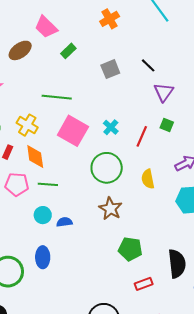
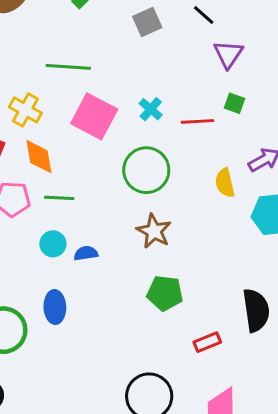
red line: (142, 136) -> (197, 121), turned 65
yellow semicircle: (148, 179) -> (225, 183), moved
green pentagon: (130, 249) -> (165, 293), moved

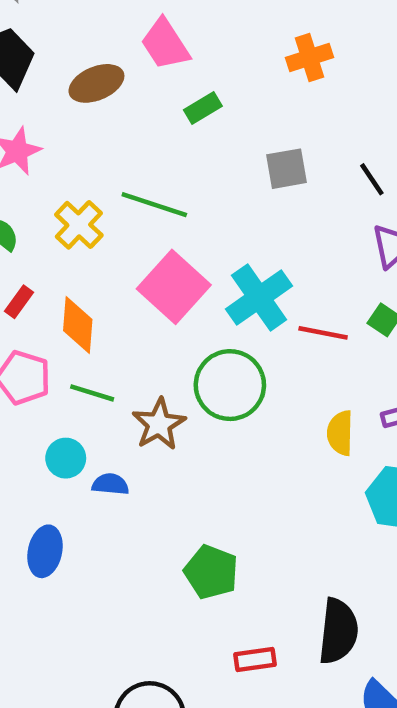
cyan cross: (151, 109) -> (259, 297), size x1.8
yellow cross: (25, 110) -> (79, 225), moved
brown star: (154, 231) -> (159, 424), moved

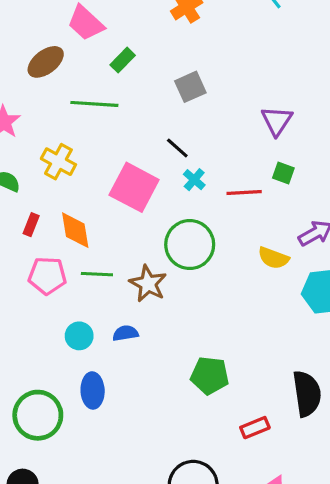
black line: (372, 179) -> (177, 148), moved
green line: (154, 205) -> (94, 104), moved
cyan cross: (259, 297) -> (194, 180), size x0.5
yellow semicircle: (340, 433) -> (273, 258), turned -56
cyan circle: (66, 458) -> (79, 336), moved

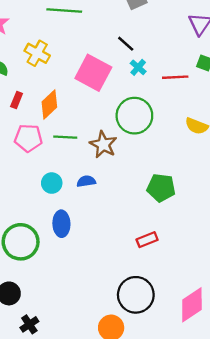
orange diamond: (75, 230) -> (49, 104), turned 56
green pentagon: (210, 375) -> (161, 188), moved
red rectangle: (255, 428) -> (147, 240), moved

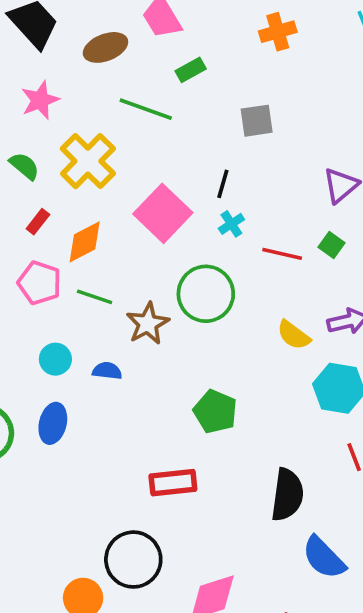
black line: (126, 44) -> (223, 184), turned 48
yellow cross: (37, 53) -> (88, 161), size x1.4
red rectangle: (147, 240) -> (173, 483), size x1.4

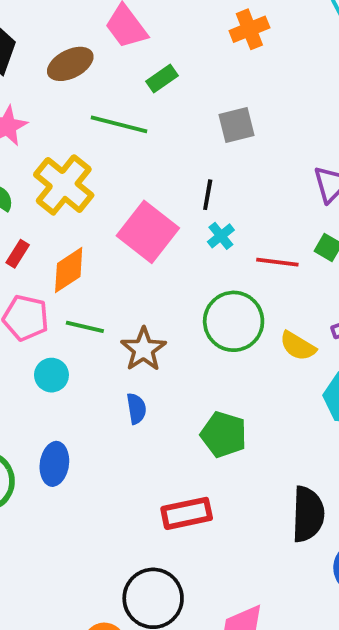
green circle: (206, 294) -> (234, 321), moved
cyan circle: (55, 359) -> (51, 375), moved
blue semicircle: (107, 371) -> (136, 409), moved, turned 80

